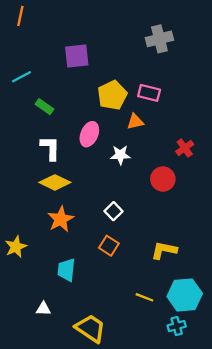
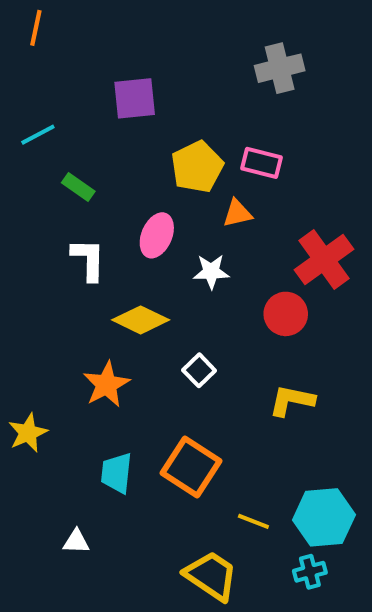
red cross: (185, 148) -> (324, 260), size x1.8
yellow diamond: (55, 182) -> (141, 320), moved
orange square: (109, 246) -> (191, 467), moved, size x1.6
yellow L-shape: (164, 250) -> (292, 401), moved
yellow trapezoid: (90, 328) -> (211, 576), moved

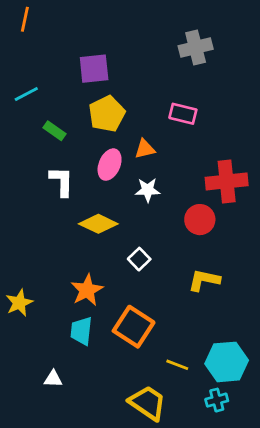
yellow pentagon: (197, 167) -> (107, 114), moved
orange triangle: (237, 213) -> (145, 149), moved
red cross: (324, 260) -> (227, 181), turned 30
orange star: (106, 384) -> (87, 290), moved

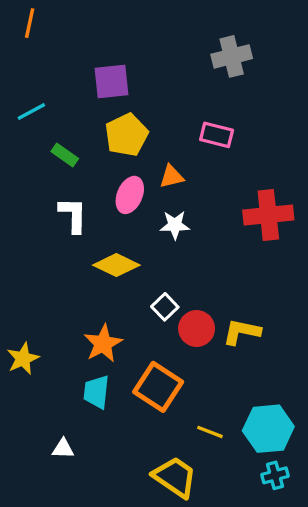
red circle: (200, 220) -> (197, 328), moved
cyan cross: (217, 400) -> (275, 475), moved

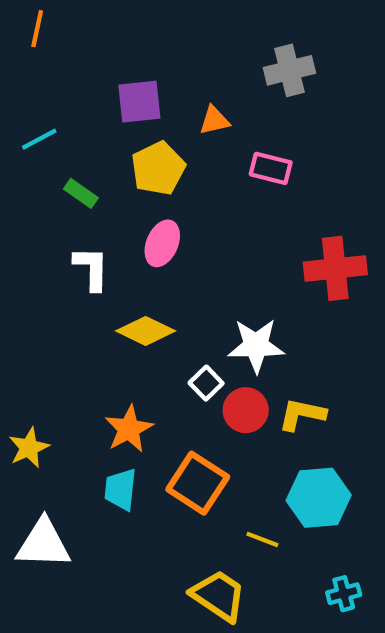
orange triangle: (172, 177) -> (214, 120), moved
white star: (175, 225) -> (256, 346), moved, size x1.5
cyan hexagon: (268, 429) -> (319, 498), moved
white triangle: (63, 449) -> (43, 544), moved, size x2.0

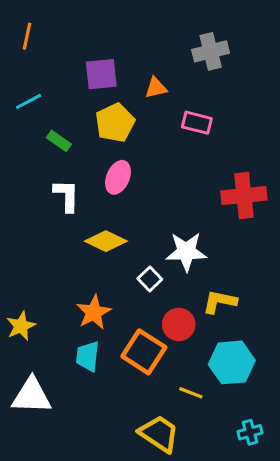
orange line: (37, 29) -> (27, 36), moved
red circle: (246, 410) -> (179, 324), moved

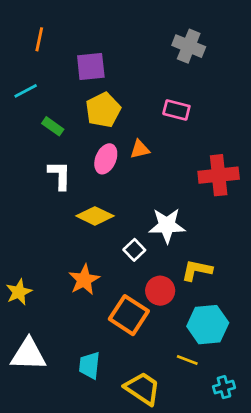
orange line: (27, 36) -> (39, 39), moved
gray cross: (211, 51) -> (189, 46), turned 36
orange triangle: (156, 88) -> (140, 149), moved
cyan trapezoid: (88, 356) -> (89, 365), moved
yellow line: (191, 393) -> (187, 360), moved

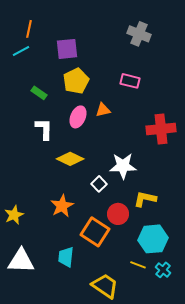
cyan line: (26, 91) -> (21, 51), moved
cyan trapezoid: (89, 365) -> (66, 257), moved
cyan cross: (224, 387) -> (163, 270), moved, turned -35

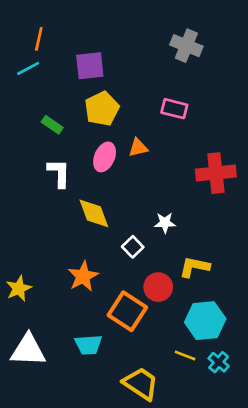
yellow diamond: (70, 159) -> (94, 213), turned 44
white star: (123, 166) -> (165, 223), size x0.6
cyan trapezoid: (66, 257) -> (88, 345), turned -100

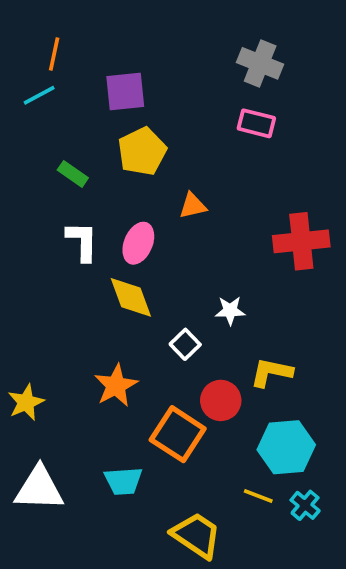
pink rectangle: (174, 109) -> (256, 123), moved
pink ellipse: (105, 157) -> (138, 243), moved

